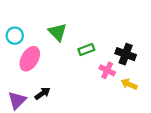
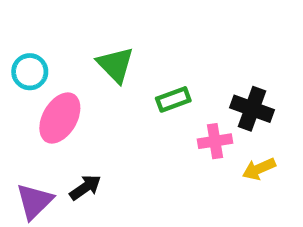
pink cross: (107, 70) -> (215, 141), turned -35
yellow arrow: (129, 84) -> (259, 169), turned -49

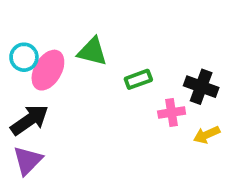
green triangle: (115, 65) -> (92, 52), turned -32
pink ellipse: (60, 118) -> (48, 70), moved
black arrow: (85, 187) -> (30, 120), moved, size x1.5

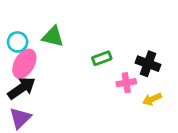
green triangle: (92, 52) -> (53, 37), moved
pink ellipse: (48, 70) -> (24, 64), moved

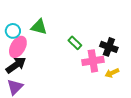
green rectangle: (102, 58) -> (75, 43), turned 64
pink cross: (126, 83) -> (93, 61), size x1.5

